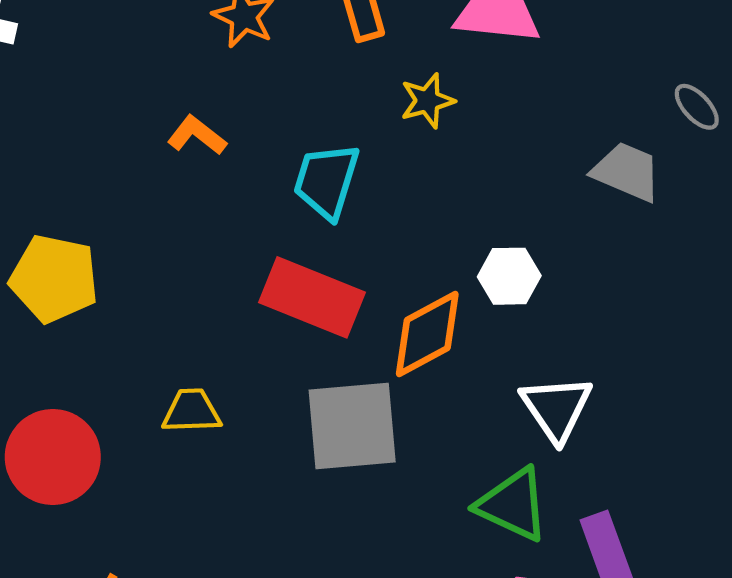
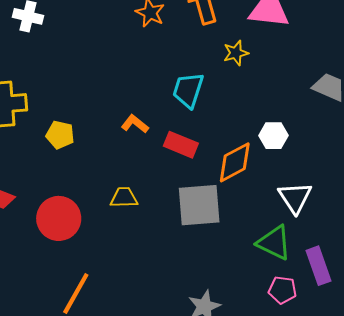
orange L-shape: (197, 135) -> (135, 124), moved
yellow pentagon: (54, 279) -> (60, 135), size x0.7
red rectangle: (312, 297) -> (181, 145), size x0.7

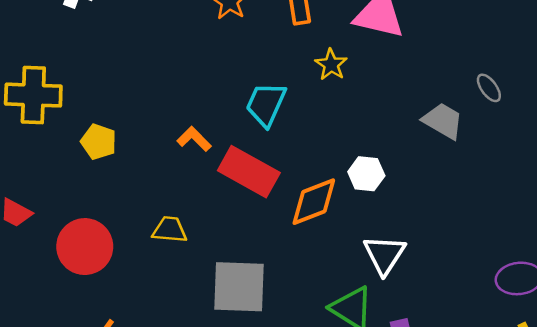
yellow star: (236, 53) -> (331, 65), turned -30
red rectangle: (181, 145) -> (249, 172), size x1.4
gray square: (199, 205) -> (239, 287), moved

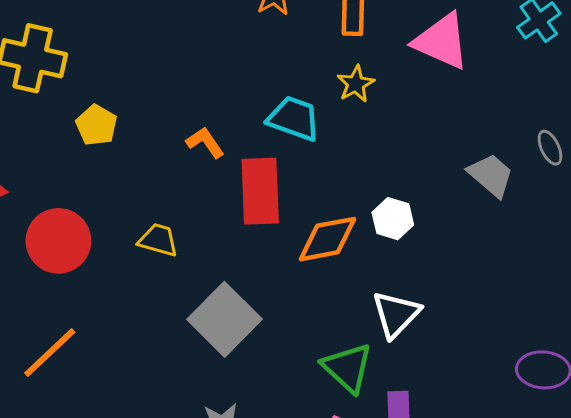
yellow star: (331, 65) -> (356, 84), moved
cyan trapezoid: (266, 104) -> (294, 119), turned 75
red rectangle: (249, 172) -> (260, 191), turned 48
gray square: (239, 287) -> (224, 319), turned 32

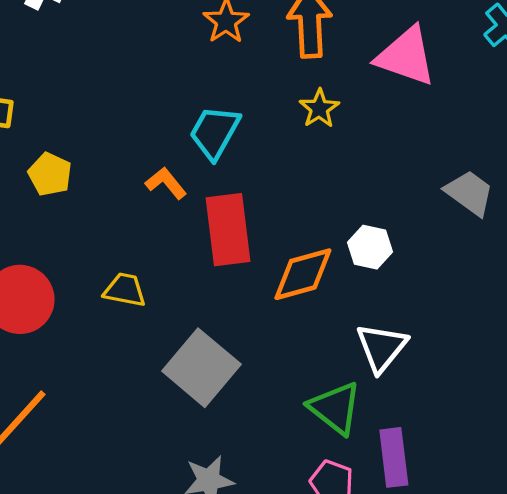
cyan trapezoid: (294, 119) -> (215, 132), moved, turned -76

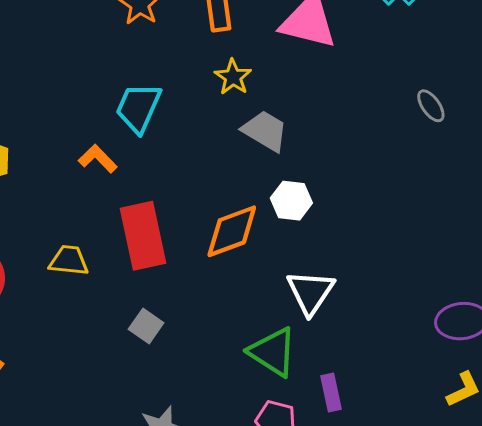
gray trapezoid: (469, 193) -> (265, 131), moved
red rectangle: (228, 230) -> (143, 236), moved
gray square: (201, 368) -> (146, 326), size x0.5
purple rectangle: (394, 457) -> (331, 393), size x0.7

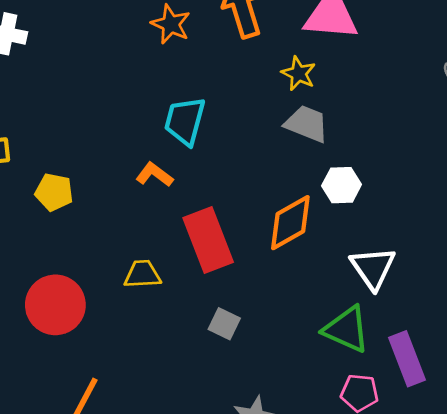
yellow star: (233, 77) -> (299, 73), moved
purple rectangle: (331, 393) -> (407, 359), size x1.5

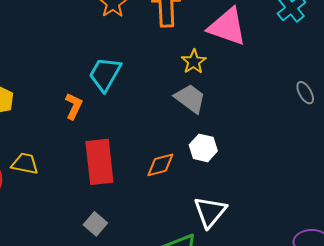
orange L-shape: (154, 175) -> (74, 106), turned 64
orange diamond: (290, 223) -> (160, 165), size x0.7
yellow trapezoid: (142, 274) -> (25, 164), moved

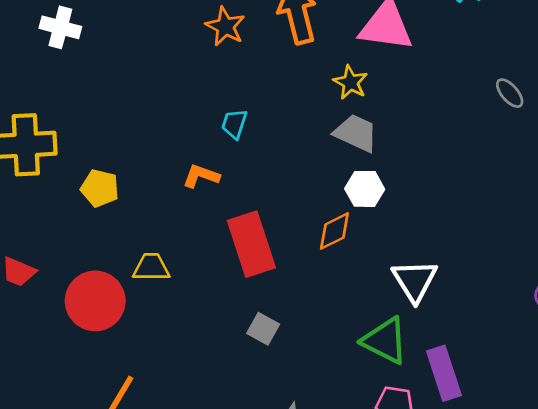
cyan trapezoid: (105, 74) -> (234, 124), size x0.6
orange L-shape: (74, 106) -> (201, 176), turned -84
white hexagon: (203, 148) -> (365, 189), moved

